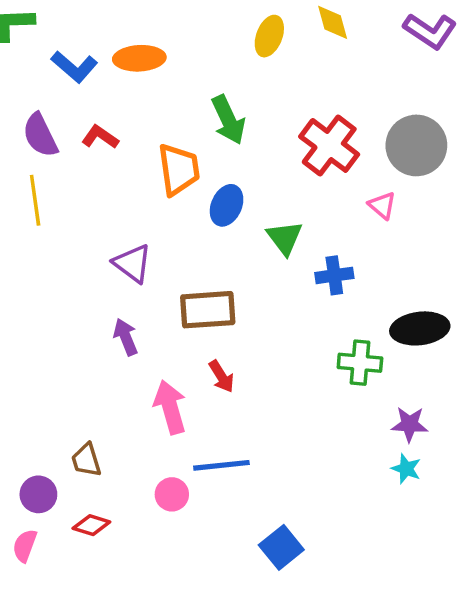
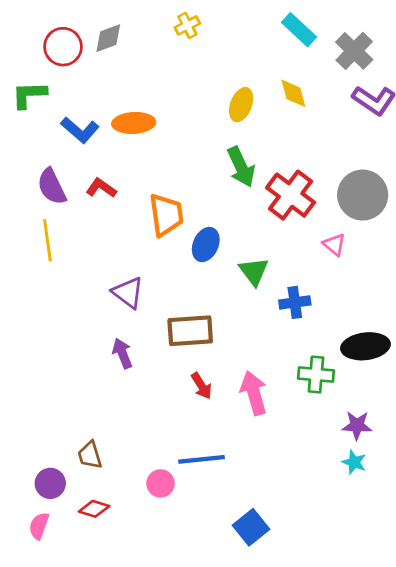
green arrow: (228, 120) -> (241, 167), moved
pink arrow: (170, 407) -> (254, 393), moved

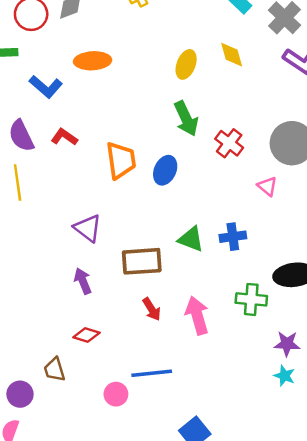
orange ellipse: (134, 123) -> (93, 61), moved
red cross: (291, 195) -> (229, 143), size x0.7
blue ellipse: (206, 245) -> (165, 170), moved
green triangle: (254, 271) -> (191, 239), moved, turned -32
red diamond: (94, 509) -> (86, 335), moved

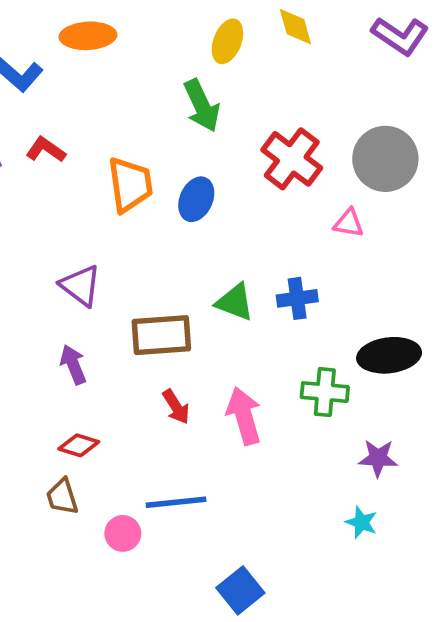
green arrow: (186, 119) -> (202, 106), moved
red cross: (229, 143) -> (292, 159), size x1.4
pink triangle: (267, 186) -> (349, 223), turned -30
brown trapezoid: (54, 370) -> (62, 497), moved
cyan star: (284, 376) -> (362, 522), moved

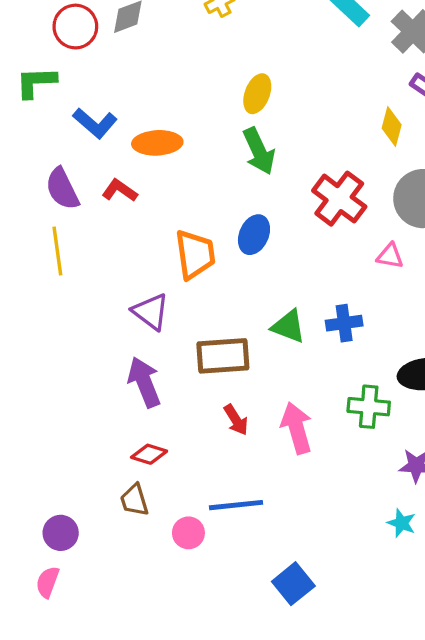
yellow diamond: (295, 27) -> (392, 126), moved, turned 30
orange ellipse: (88, 36) -> (157, 143), moved
yellow ellipse: (227, 41) -> (257, 94), moved
orange trapezoid: (130, 185) -> (195, 254), moved
purple arrow: (73, 364) -> (144, 382), size x1.4

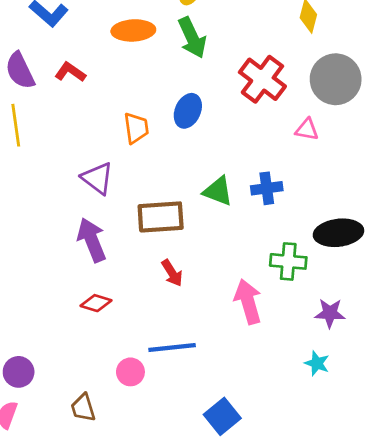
orange ellipse: (157, 143) -> (133, 30), moved
orange trapezoid: (195, 254) -> (136, 128), size x0.7
pink arrow: (297, 428) -> (248, 302), moved
brown trapezoid: (134, 500) -> (83, 408), moved

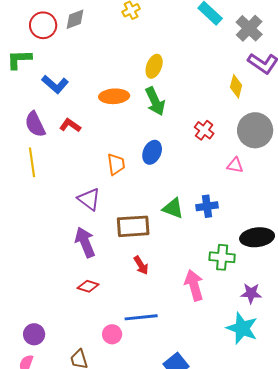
red cross: (262, 79) -> (204, 130), size x0.6
cyan star: (317, 363) -> (242, 328), size x1.8

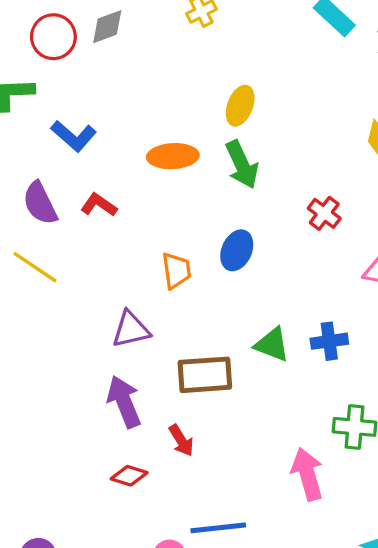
yellow line: (32, 162) -> (35, 267), turned -48
purple triangle: (89, 199) -> (131, 329), turned -50
red arrow: (141, 265) -> (181, 440), moved

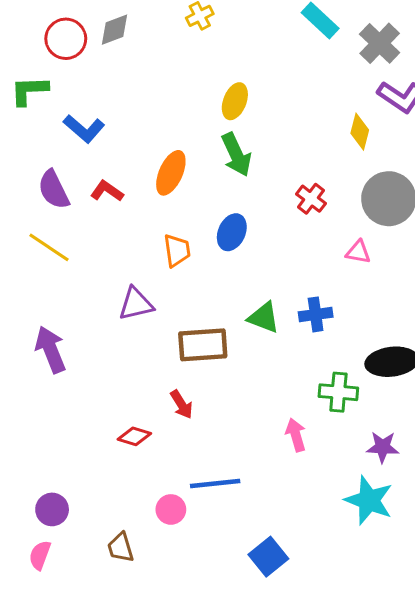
orange ellipse: (173, 156) -> (171, 173), moved, turned -63
purple arrow: (124, 402) -> (51, 350), moved
pink arrow: (307, 474) -> (296, 435), size x0.7

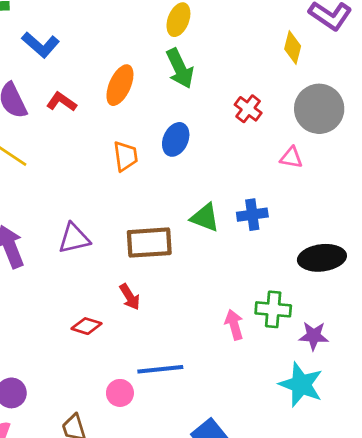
purple triangle: (136, 304) -> (74, 238), moved
green cross: (338, 392) -> (273, 309), moved

